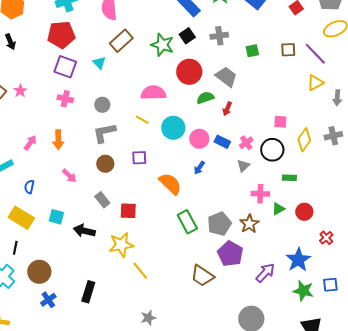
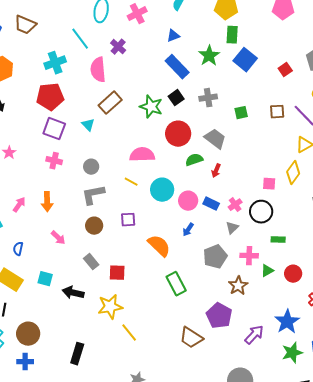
yellow diamond: (304, 140) -> (293, 173), moved
gray pentagon: (219, 224) -> (215, 257), moved
green star: (303, 291) -> (292, 353), turned -30
blue cross: (48, 300) -> (25, 362), moved, turned 35

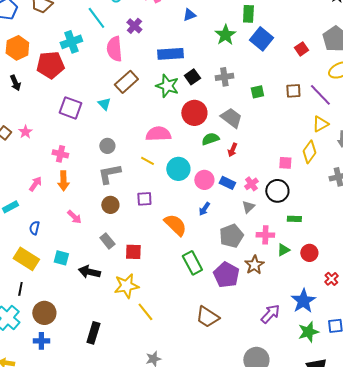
blue rectangle: (177, 67) -> (170, 54), moved, turned -50
red pentagon: (50, 97) -> (50, 65), moved
pink cross: (54, 161) -> (60, 154), moved
purple pentagon: (219, 316) -> (226, 275), moved

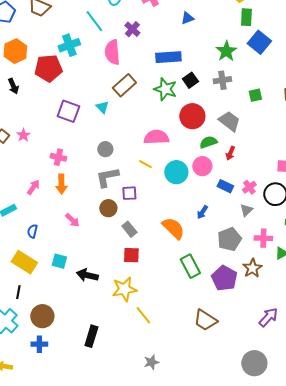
green star: (225, 35) -> (226, 51), moved
pink circle: (204, 180) -> (202, 166), moved
purple square: (144, 199) -> (129, 193), moved
gray rectangle: (107, 241) -> (129, 229), moved

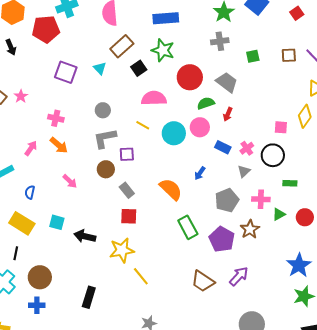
black square: (190, 80) -> (139, 68), moved
orange arrow: (61, 184) -> (59, 145), turned -48
purple arrow: (268, 317) -> (239, 276), moved

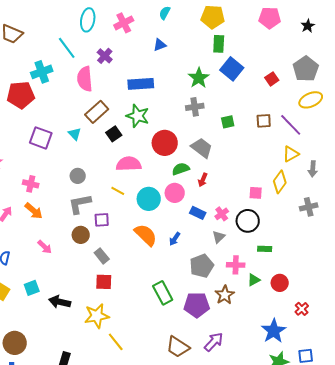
orange semicircle: (171, 189) -> (146, 235), moved
cyan square: (57, 222) -> (32, 288), turned -35
purple pentagon: (222, 239) -> (197, 305), turned -30

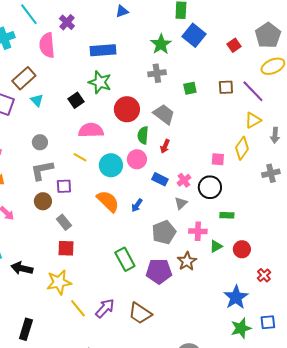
brown rectangle: (97, 112) -> (24, 78), moved
green semicircle: (181, 169) -> (143, 135), turned -66
purple arrow: (214, 342) -> (105, 308), moved

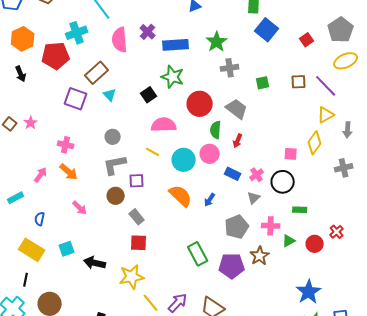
purple cross: (67, 22) -> (148, 32), moved
green star: (161, 44) -> (217, 42), moved
red cross: (264, 275) -> (337, 232), moved

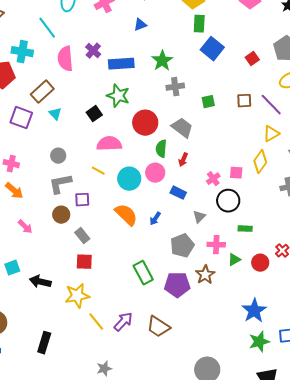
cyan cross: (77, 33) -> (22, 52), turned 30
pink cross: (257, 175) -> (213, 179), moved

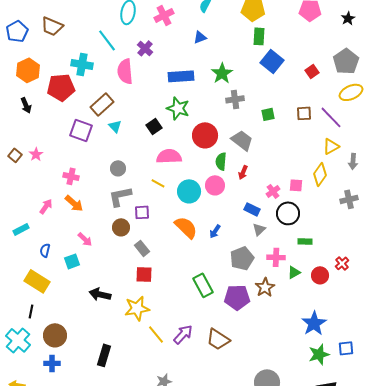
purple cross: (93, 51) -> (145, 48), moved
blue rectangle: (178, 193) -> (252, 209), moved
cyan square: (12, 268) -> (72, 261), moved

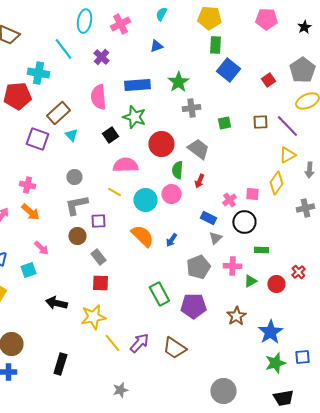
pink semicircle: (125, 71) -> (98, 97), moved
brown star: (265, 287) -> (236, 316), moved

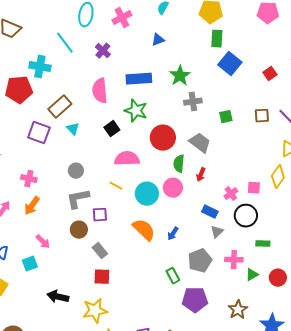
orange arrow: (30, 212) -> (32, 206), turned 84
green rectangle: (159, 294) -> (173, 276), moved, size x0.7

